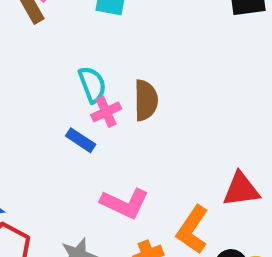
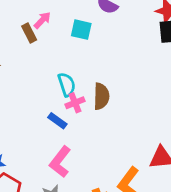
pink L-shape: (125, 203) -> (60, 162), moved, turned 100

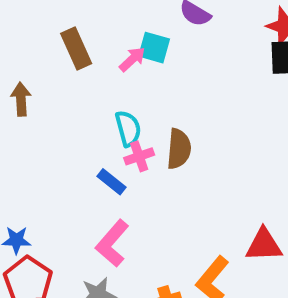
pink arrow: (42, 20) -> (132, 59), moved
brown rectangle: (29, 33) -> (76, 48), size x1.4

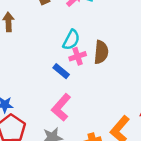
cyan semicircle: (128, 128) -> (71, 40), turned 42

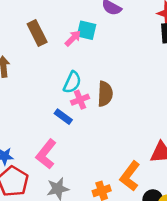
pink L-shape: (61, 107) -> (46, 154), moved

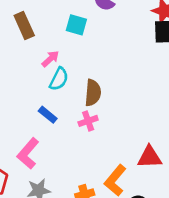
pink arrow: (73, 38) -> (50, 59), moved
pink cross: (80, 100) -> (88, 121), moved

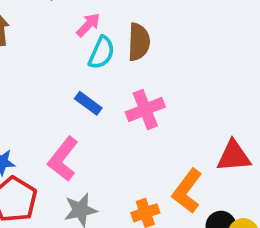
brown semicircle: (93, 93) -> (139, 42), moved
pink cross: (88, 121) -> (145, 109), size x1.4

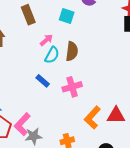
pink L-shape: (63, 159) -> (22, 124), moved
orange L-shape: (187, 191) -> (92, 118), moved

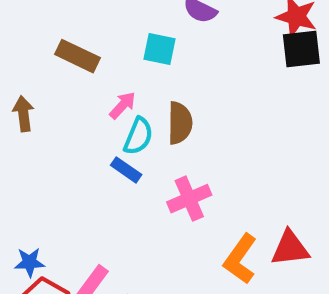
brown rectangle: (28, 15) -> (78, 56), turned -36
blue rectangle: (43, 81) -> (126, 170), moved

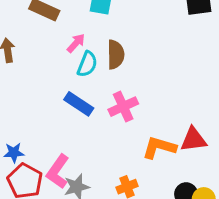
blue rectangle: (126, 170) -> (79, 104), moved, size x1.4
orange L-shape: (240, 259) -> (159, 148), turned 72

